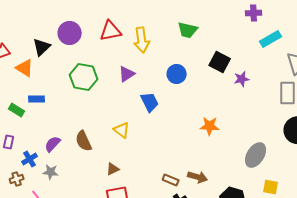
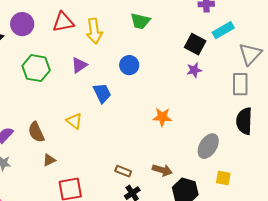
black square: (220, 62) -> (195, 44), moved
brown triangle: (113, 169) -> (49, 160), moved
brown arrow: (198, 177) -> (162, 170), moved

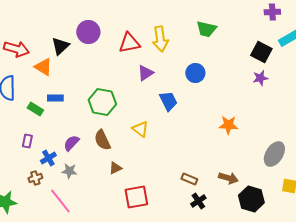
red triangle: (63, 22) -> (129, 43), moved
green hexagon: (36, 68) -> (102, 102), moved

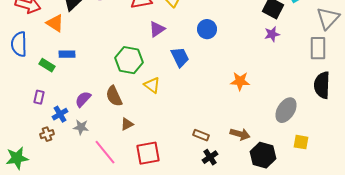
green hexagon: (102, 102) -> (129, 60), moved
pink line: (60, 201) -> (105, 152), moved

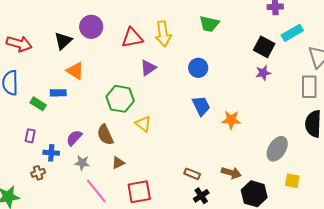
orange triangle: (55, 23) -> (75, 71), moved
blue trapezoid: (180, 57) -> (201, 106), moved
blue cross: (60, 114) -> (51, 153), turned 35
gray star: (81, 127) -> (82, 163), moved

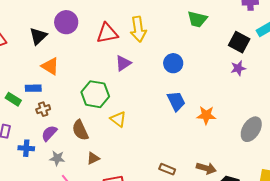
green trapezoid: (209, 24) -> (197, 19), moved
gray ellipse: (277, 149) -> (251, 129), moved
brown cross: (38, 173) -> (43, 109), moved

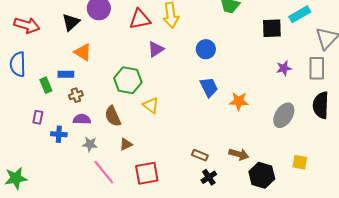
black square: (239, 42) -> (272, 28), turned -30
purple star: (238, 68) -> (284, 68), moved
green rectangle: (13, 99) -> (46, 85), turned 35
purple semicircle: (49, 133) -> (82, 119), turned 48

